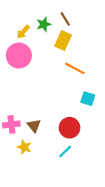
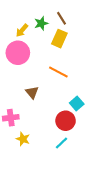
orange line: (75, 68) -> (58, 72), moved
cyan square: (88, 99) -> (77, 103), moved, turned 32
brown triangle: (34, 126) -> (32, 92), moved

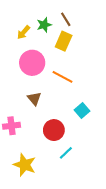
pink circle: (18, 53) -> (32, 63), moved
red circle: (66, 121) -> (54, 130), moved
yellow star: (23, 139) -> (25, 165), moved, size x1.5

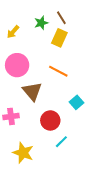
yellow arrow: (23, 32) -> (13, 32), moved
pink circle: (32, 63) -> (17, 65), moved
brown triangle: (34, 99) -> (32, 91), size x1.5

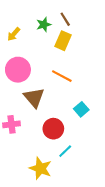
yellow star: (23, 153) -> (40, 168), moved

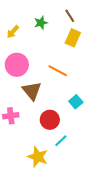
brown line: (65, 19) -> (70, 16), moved
yellow rectangle: (63, 41) -> (73, 38), moved

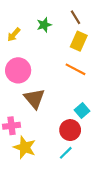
orange line: (58, 71) -> (76, 69), moved
red circle: (50, 120) -> (70, 130), moved
yellow star: (38, 157) -> (25, 147), moved

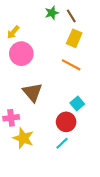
green star: (44, 25) -> (52, 13), moved
pink circle: (18, 70) -> (21, 54), moved

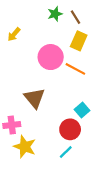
pink circle: (21, 54) -> (51, 57), moved

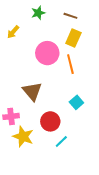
green star: (55, 14) -> (38, 13), moved
brown line: (75, 17) -> (70, 16), turned -40
orange line: (75, 69) -> (70, 64), turned 48
red circle: (70, 129) -> (50, 121), moved

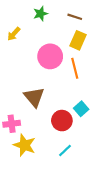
red circle: (50, 121) -> (62, 121), moved

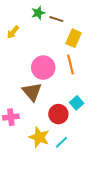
brown line: (75, 17) -> (56, 19), moved
pink circle: (50, 56) -> (43, 68), moved
yellow star: (24, 145) -> (39, 137), moved

